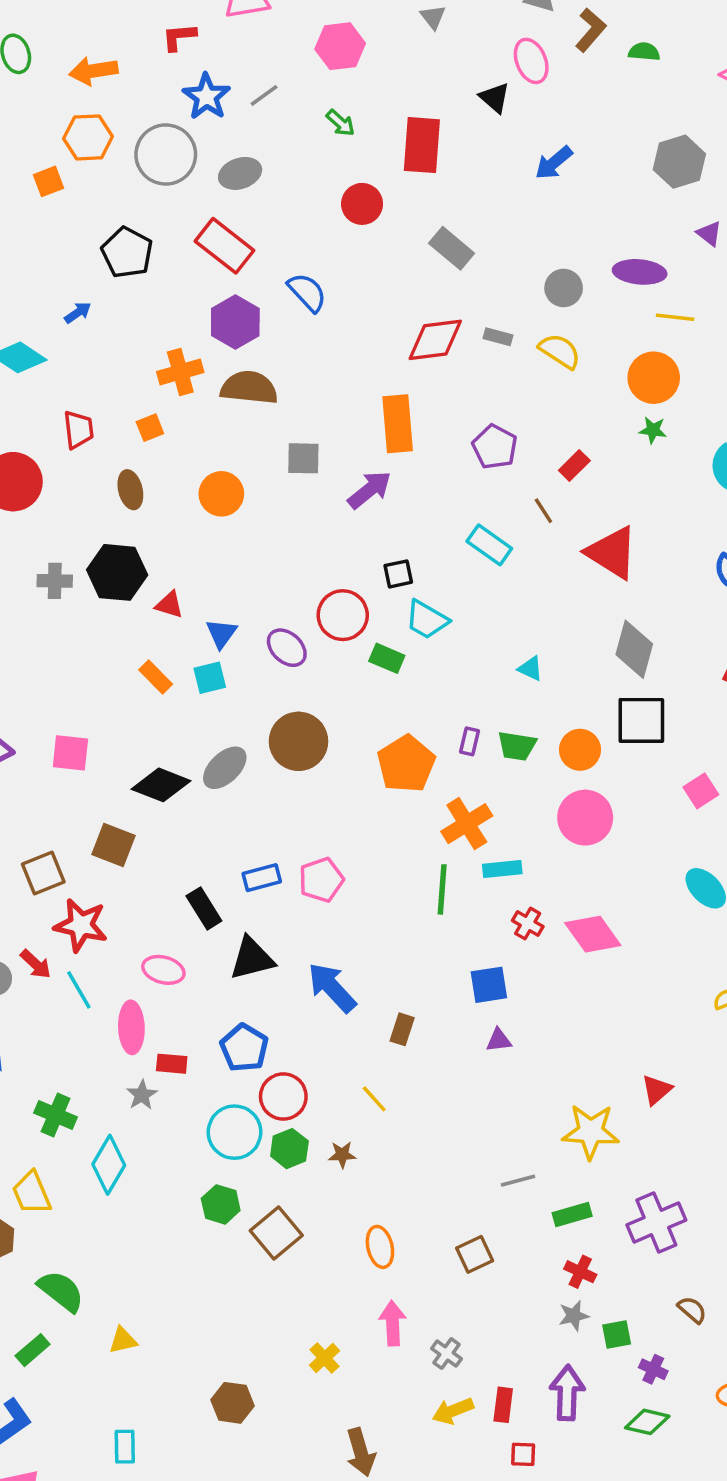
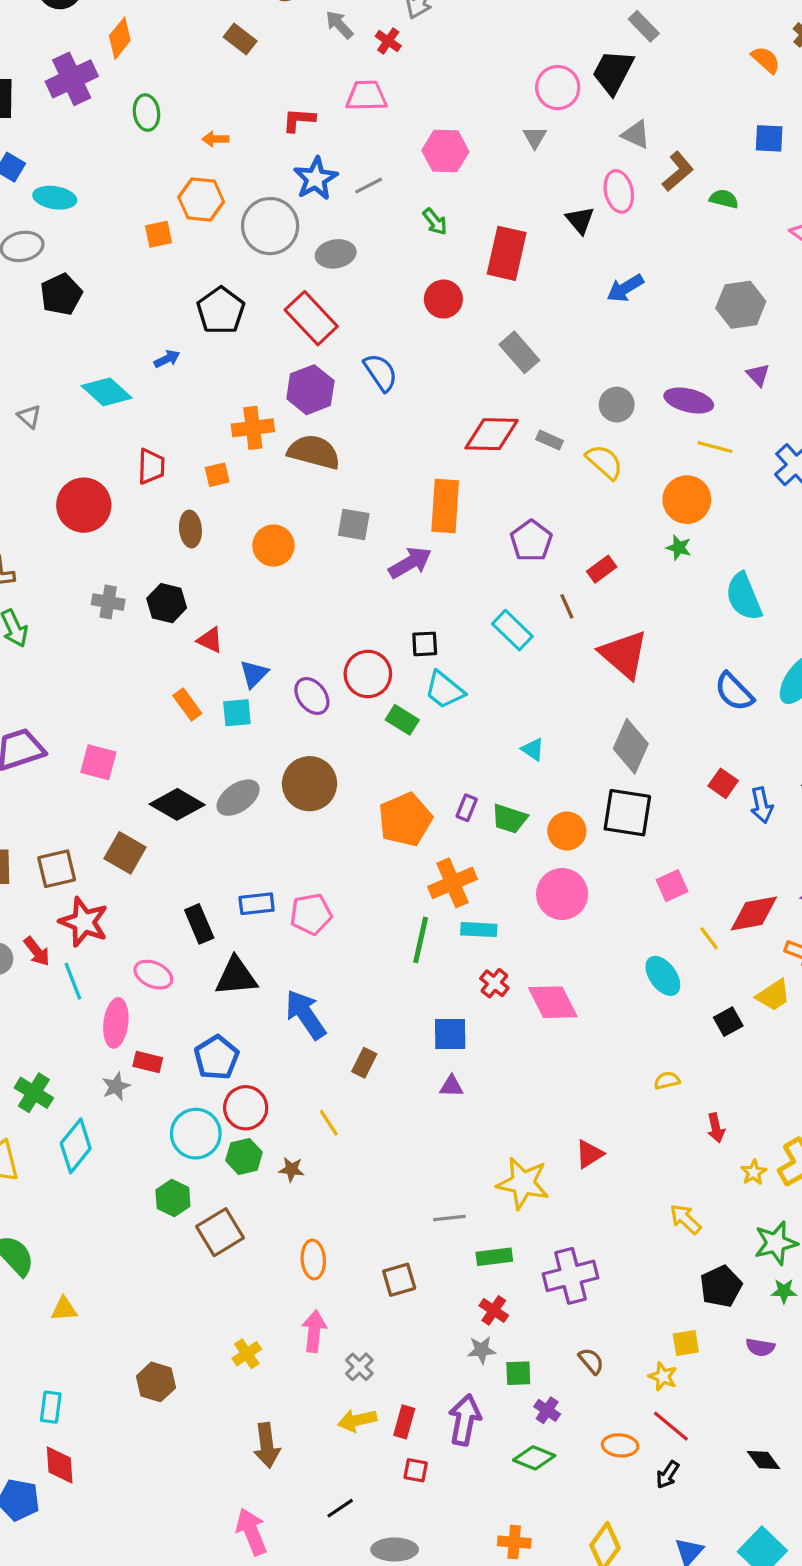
orange arrow: (93, 71) -> (215, 139), size x0.6
black hexagon: (117, 572) -> (167, 603), size x0.7

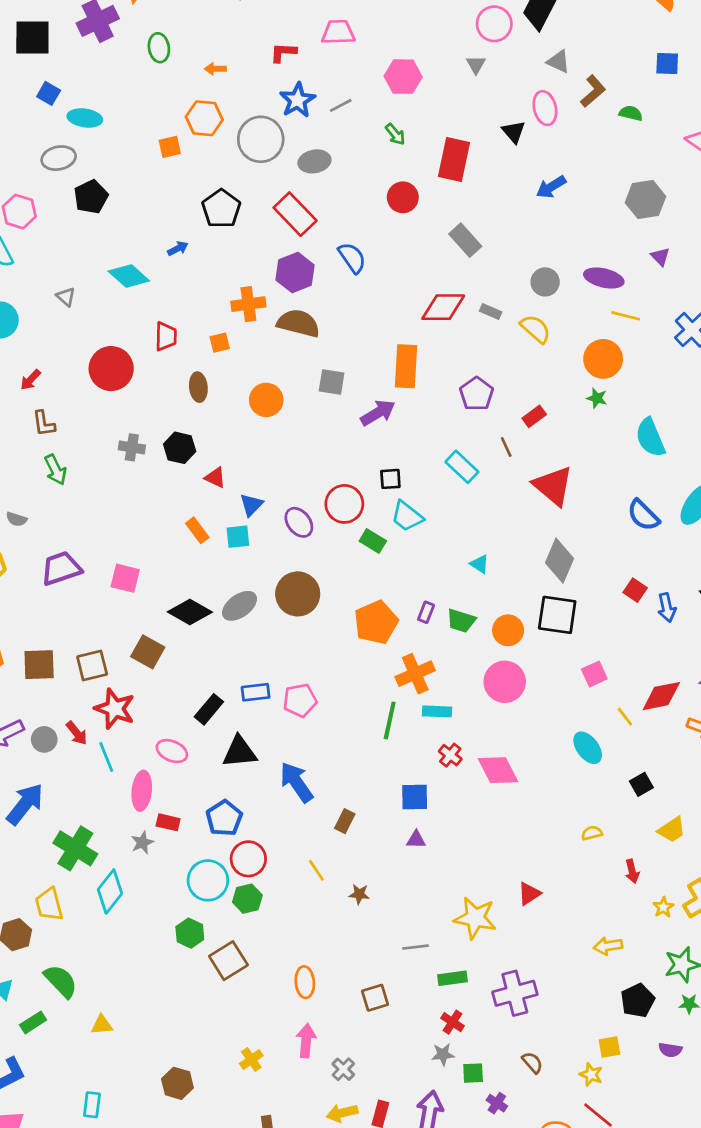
black rectangle: (199, 924) -> (209, 709), turned 64
yellow trapezoid: (773, 995) -> (672, 830), moved
green cross: (34, 1093) -> (75, 848), size x1.4
brown star: (291, 1169) -> (359, 894), moved
yellow arrow: (685, 1219) -> (608, 946), turned -52

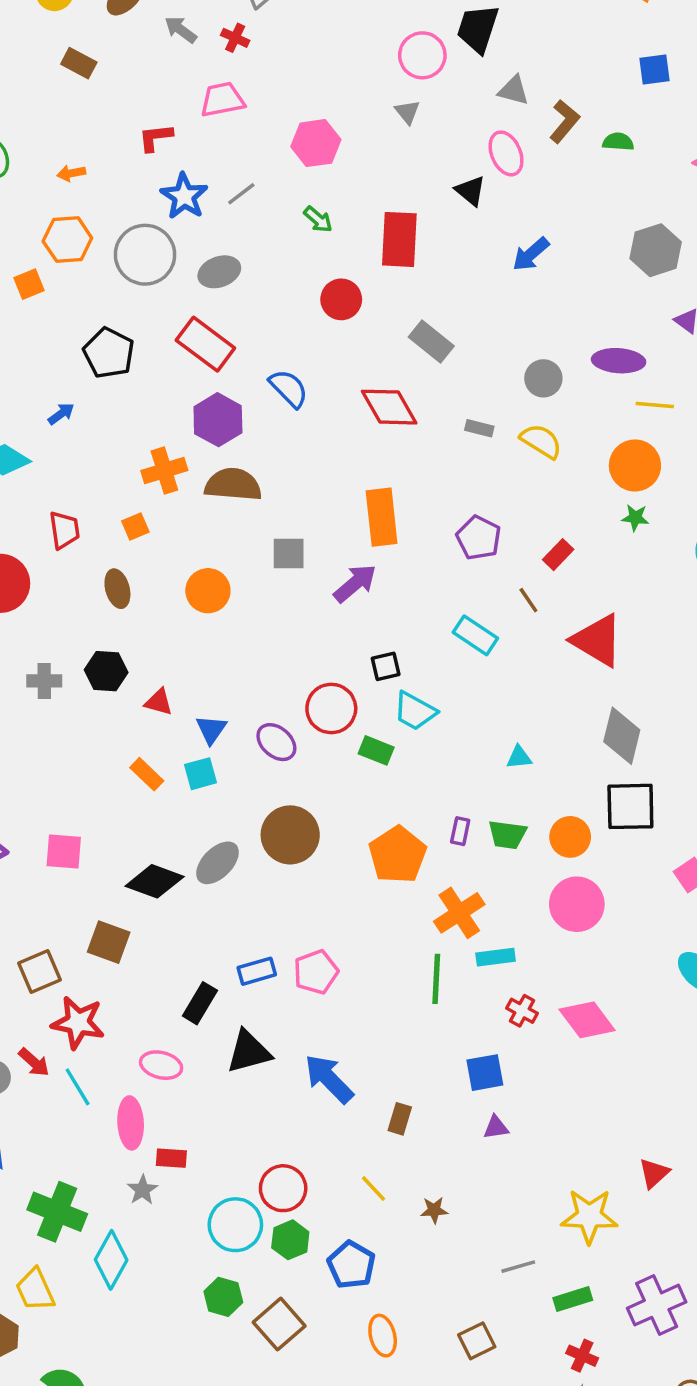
red diamond: (443, 307) -> (389, 407), moved, turned 69
cyan triangle: (480, 564) -> (519, 757), turned -30
blue pentagon: (224, 818) -> (351, 1265), moved

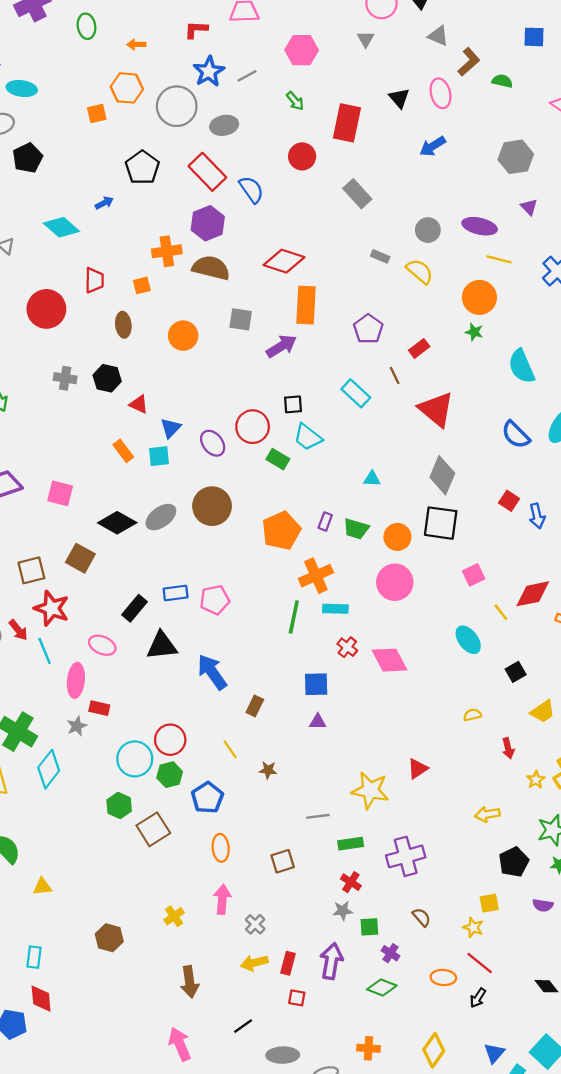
pink ellipse: (506, 153) -> (441, 93), moved
blue semicircle: (289, 388) -> (251, 190), moved
red diamond: (389, 407) -> (284, 261), moved, turned -51

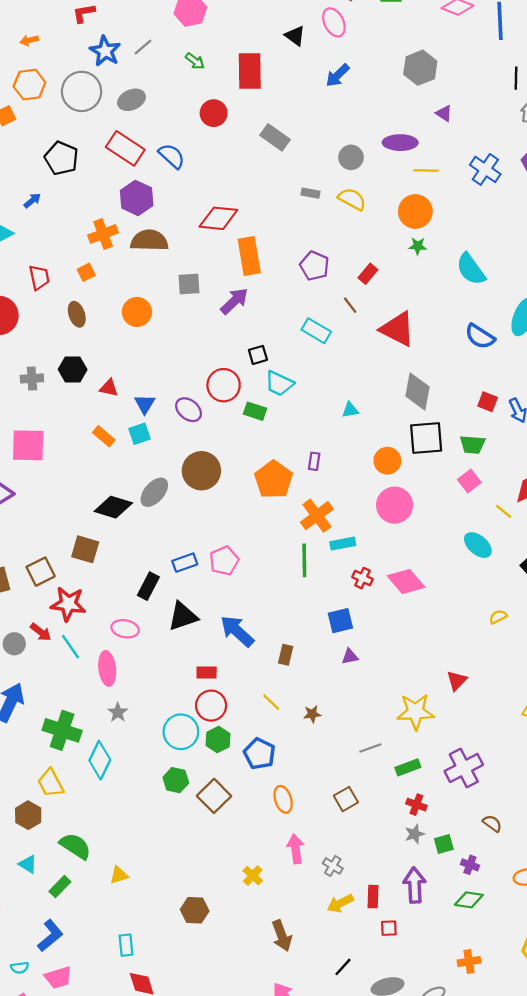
pink square: (60, 493) -> (28, 445), moved, size x1.4
green trapezoid: (356, 529) -> (472, 445), moved
red rectangle: (99, 708) -> (207, 672), moved

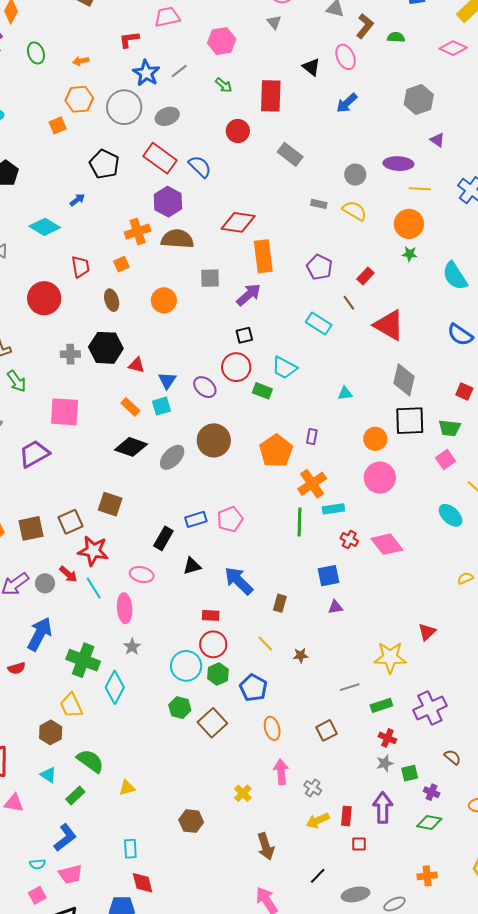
black square: (258, 355) -> (244, 335), moved
black hexagon: (73, 370) -> (106, 348), size x1.4
black diamond: (113, 507) -> (131, 447), moved
black triangle: (183, 616) -> (192, 566), size x0.7

